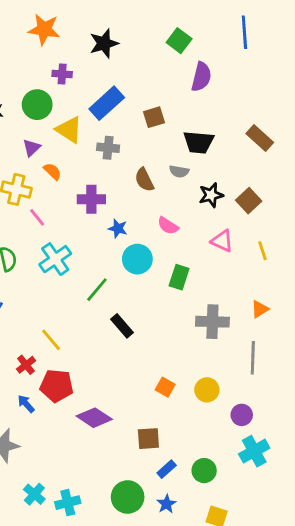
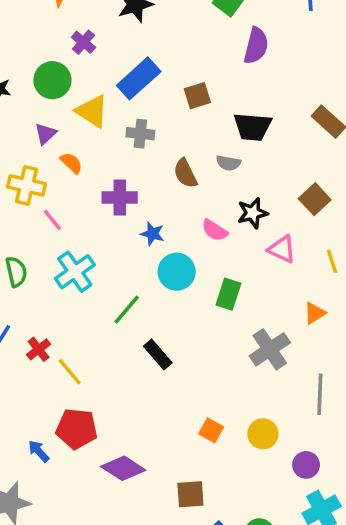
purple cross: (62, 74) -> (83, 42), turned 36
black star: (211, 195) -> (253, 213), moved
orange triangle: (260, 309) -> (315, 313), moved
gray cross: (212, 322) -> (270, 349), turned -36
red cross: (26, 365) -> (39, 349), moved

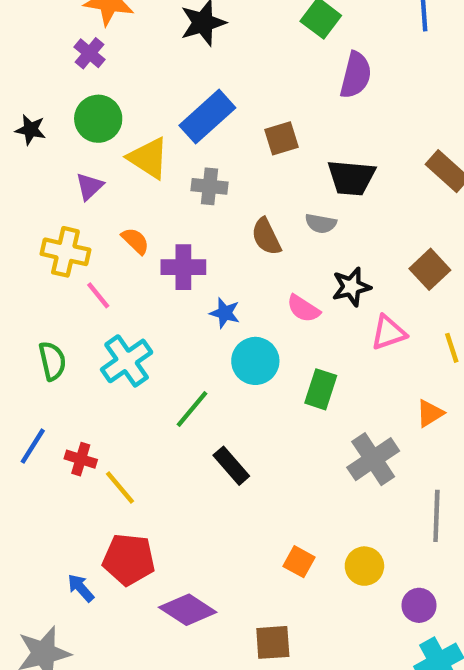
purple cross: (83, 42) -> (89, 53), moved
orange semicircle: (71, 163) -> (135, 241), moved
pink triangle: (282, 249) -> (388, 333), turned -44
red cross: (39, 349) -> (81, 459), turned -35

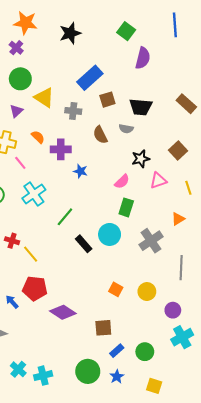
blue rectangle: (207, 117) -> (90, 78), moved
brown square: (282, 138) -> (107, 100), moved
pink semicircle: (303, 309) -> (122, 182), moved, turned -77
cyan circle: (255, 361) -> (110, 234), moved

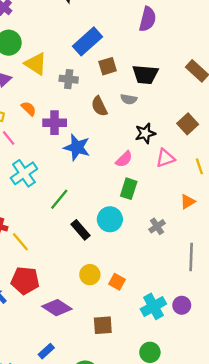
blue star: (80, 171) -> (77, 147), size x1.6
gray cross: (151, 241) -> (157, 226), size x0.6
yellow circle: (147, 292) -> (90, 275), moved
cyan cross: (182, 337) -> (153, 306), moved
blue rectangle: (117, 351) -> (46, 351), moved

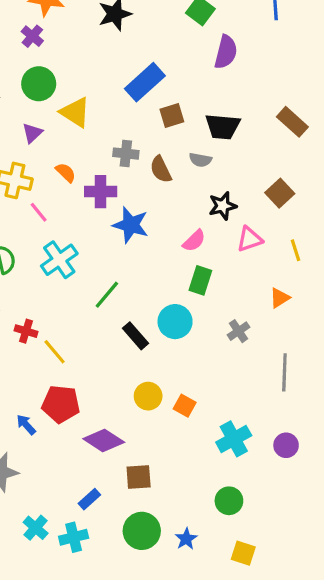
gray cross: (69, 79) -> (126, 154), moved
purple circle: (182, 305) -> (286, 445), moved
brown square: (103, 325) -> (139, 477), moved

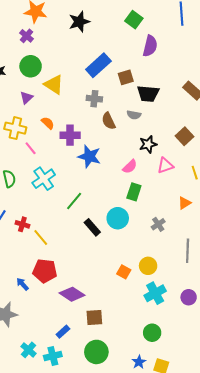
brown square: (172, 115) -> (126, 77), moved
gray cross: (126, 154) -> (94, 99), moved
yellow circle: (148, 396) -> (148, 266), moved
blue star: (186, 539) -> (139, 362), moved

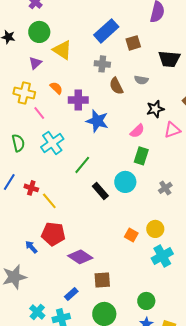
black trapezoid: (148, 94) -> (169, 59), moved
green circle: (152, 333) -> (146, 301), moved

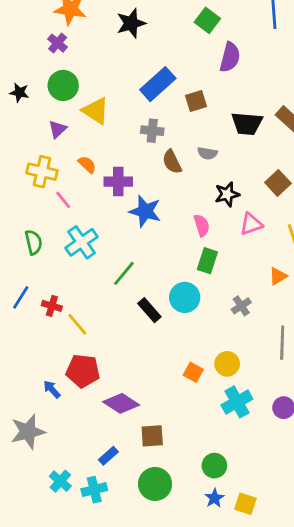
pink semicircle: (137, 131) -> (202, 225), turned -63

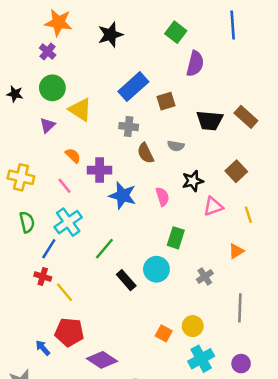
yellow cross: (42, 172) -> (21, 177), moved
pink line: (63, 200) -> (65, 186), moved
pink semicircle: (202, 225) -> (162, 197), moved
blue line: (21, 297) -> (49, 249), moved

